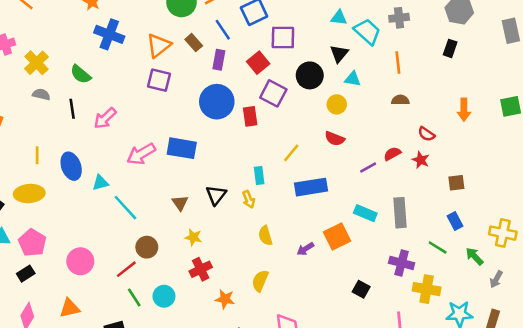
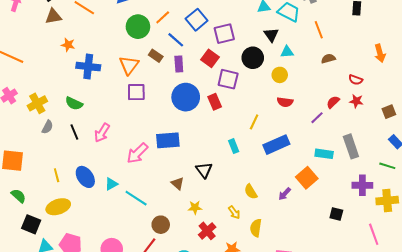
yellow cross: (36, 63) -> (37, 103), turned 30
gray semicircle: (41, 94) -> (47, 127), turned 120
yellow arrow: (249, 199) -> (234, 212), moved

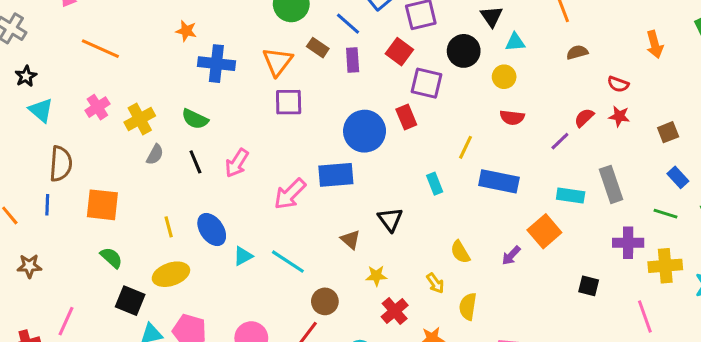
blue circle: (186, 97) -> (365, 131), moved
blue rectangle: (276, 145) -> (499, 181), turned 35
cyan triangle: (111, 184) -> (243, 256), moved

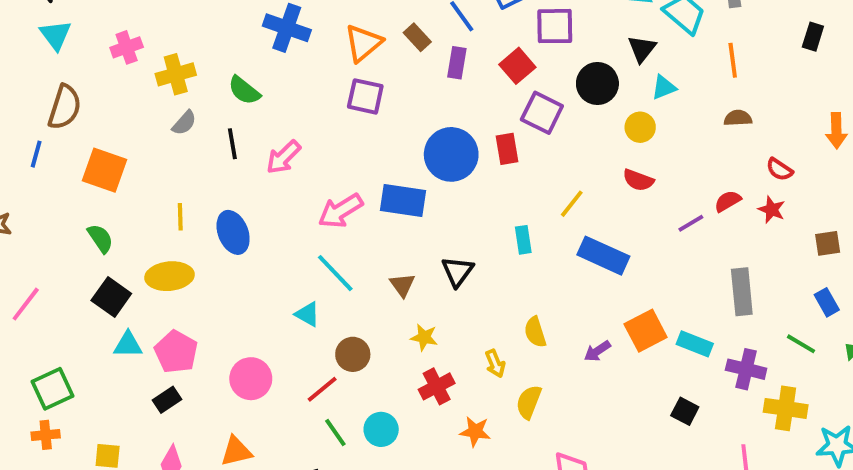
cyan triangle: (515, 42) -> (664, 87), turned -30
cyan rectangle: (571, 195) -> (695, 344), moved
cyan triangle: (243, 256) -> (308, 314), moved, turned 45
cyan line: (288, 262) -> (335, 273), moved

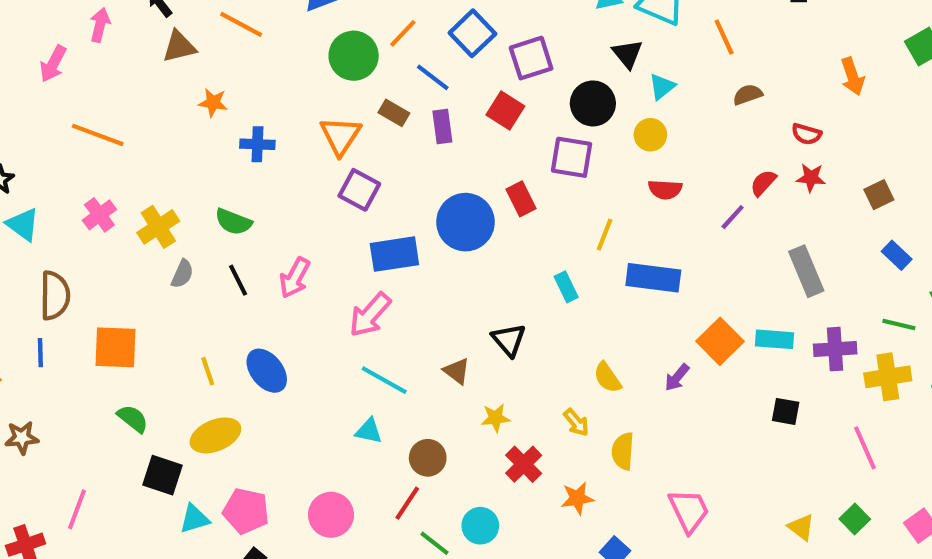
blue cross: (287, 28) -> (257, 144), size x0.7
purple square: (365, 96) -> (359, 190), turned 33
purple square: (542, 113) -> (572, 157), moved
blue rectangle: (403, 200) -> (394, 254), moved
green line: (801, 344) -> (899, 325), moved

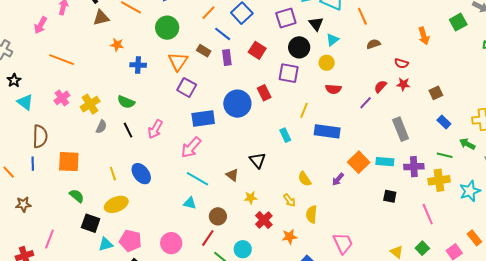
green circle: (354, 56) -> (167, 28), moved
purple square: (531, 58) -> (286, 18), moved

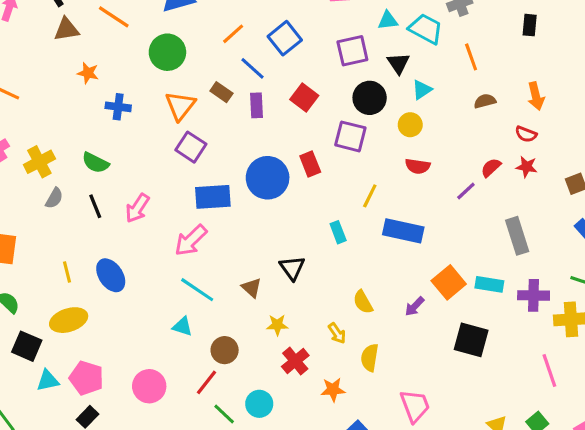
orange arrow: (424, 36) -> (536, 96), moved
black square: (390, 196) -> (471, 340), moved, size x1.6

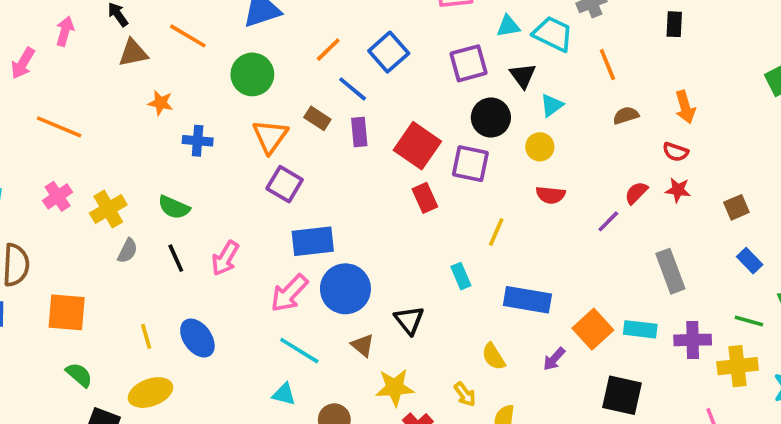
red square: (304, 98) -> (417, 146), moved, size x1.4
blue circle: (268, 178) -> (345, 289), moved
blue rectangle: (403, 231) -> (527, 300), moved
yellow star: (277, 325) -> (395, 387), size x1.5

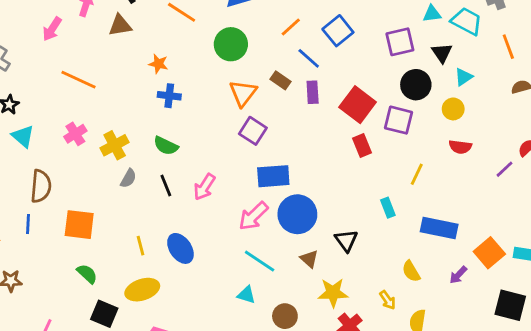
brown triangle: (133, 53) -> (120, 25), moved
blue cross: (198, 141) -> (169, 96), moved

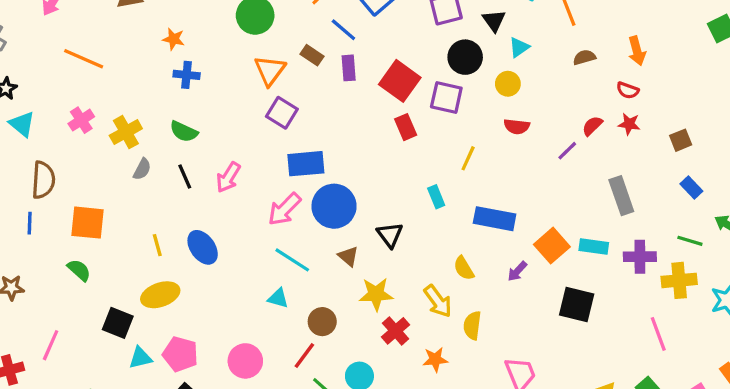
green semicircle: (87, 274) -> (79, 270), moved
yellow arrow: (388, 300) -> (438, 301), size x1.5

